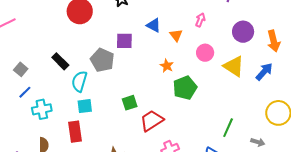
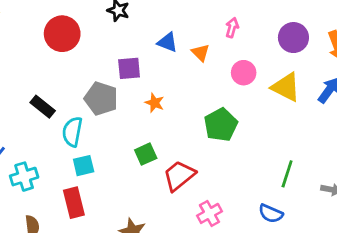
orange star: (167, 66) -> (155, 103), moved

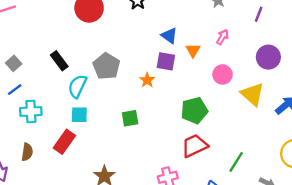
purple square: (129, 68) -> (166, 61), moved
red trapezoid: (179, 176) -> (194, 146), moved
red rectangle: (74, 203) -> (64, 142), turned 35

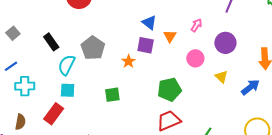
purple circle: (268, 57) -> (225, 43), moved
gray square: (14, 63) -> (13, 33), moved
yellow triangle: (252, 94) -> (221, 77), size x0.6

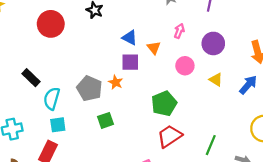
gray pentagon: (93, 48) -> (89, 88), moved

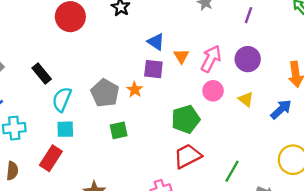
pink arrow: (179, 31) -> (211, 59), moved, size x1.6
pink circle: (185, 66) -> (213, 91), moved

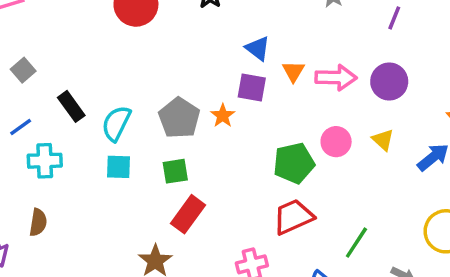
pink arrow: (211, 59) -> (336, 78), turned 60
black rectangle: (42, 74) -> (71, 106), moved
pink circle: (213, 91) -> (336, 142), moved
green square: (119, 130) -> (175, 171), moved
red rectangle: (51, 158) -> (188, 214), moved

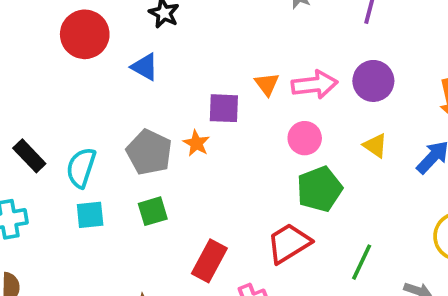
blue triangle: (258, 48) -> (145, 67), moved
pink circle: (336, 142) -> (305, 138), moved
green pentagon: (294, 163) -> (320, 189), moved
red rectangle: (188, 214) -> (209, 261), moved

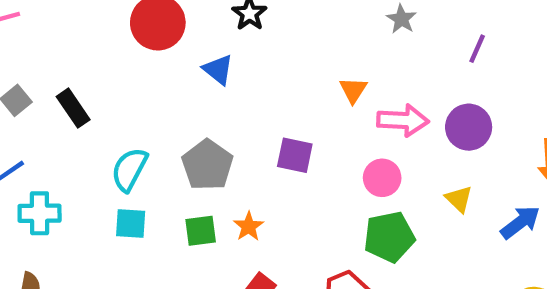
orange triangle: (267, 84) -> (353, 90), moved
purple square: (224, 108) -> (295, 155), moved
orange star: (196, 143) -> (249, 226), moved
black rectangle: (29, 156) -> (73, 108), moved

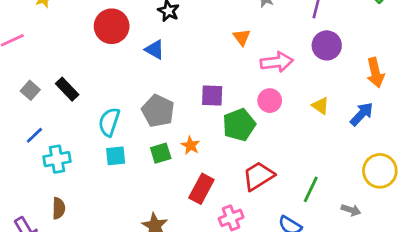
orange triangle: (353, 90) -> (242, 37), moved
purple circle: (469, 127) -> (327, 45), moved
green pentagon: (389, 237) -> (239, 125), moved

